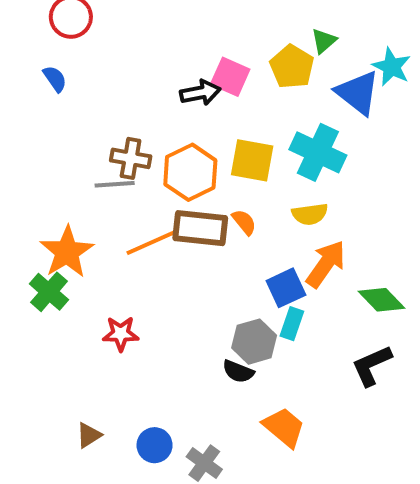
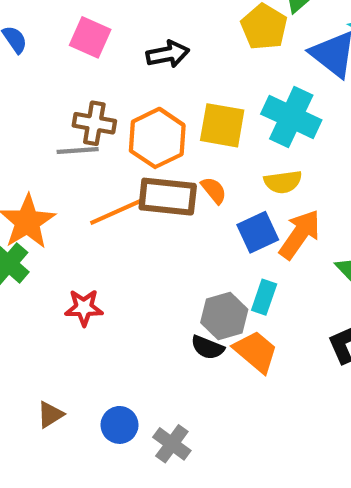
pink square: (230, 77) -> (90, 37), moved
blue square: (286, 288) -> (258, 232), moved
orange trapezoid: (284, 427) -> (256, 352), moved

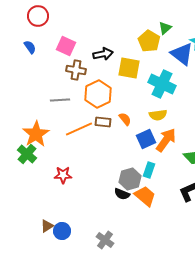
brown cross: (94, 123) -> (76, 70), moved
yellow square: (222, 125) -> (129, 68), moved
brown rectangle: (168, 197) -> (103, 122), size x0.6
blue circle: (119, 425) -> (62, 231), moved

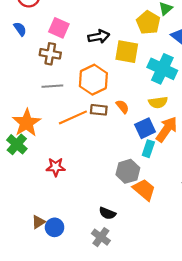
brown cross: (76, 70) -> (50, 54), moved
cyan rectangle: (149, 170) -> (148, 149), moved
black semicircle: (122, 194) -> (107, 213), moved

